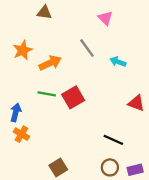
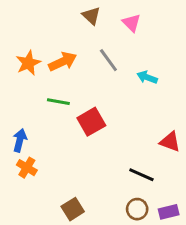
brown triangle: (44, 12) -> (91, 16), moved, turned 35
orange arrow: (50, 63) -> (63, 62), moved
green line: (47, 94) -> (58, 102), moved
red triangle: (136, 103) -> (170, 142), moved

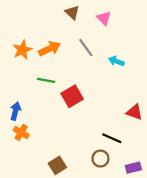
brown circle: (137, 209) -> (100, 159), moved

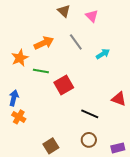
orange star: (22, 50) -> (20, 58), moved
cyan arrow: (116, 61) -> (103, 54), turned 128
black line: (112, 138) -> (90, 114), moved

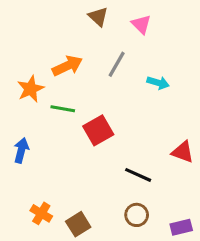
gray line: (76, 42) -> (117, 64), turned 66
cyan arrow: (103, 54) -> (158, 83), turned 48
orange cross: (19, 117) -> (41, 213), moved

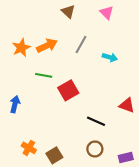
pink triangle: (141, 24) -> (107, 13), moved
orange star: (31, 89) -> (21, 48), moved

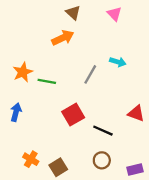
gray line: (81, 45) -> (90, 74), moved
orange arrow: (47, 46) -> (63, 38), moved
orange star: (21, 48) -> (23, 72), moved
red square: (68, 90) -> (73, 115), moved

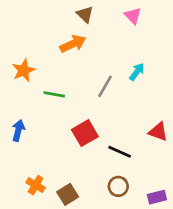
cyan arrow: (118, 62) -> (137, 72), turned -70
orange star: (23, 72) -> (24, 70), moved

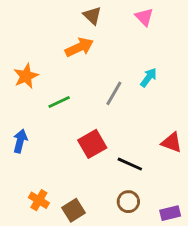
green line: (54, 94) -> (59, 102), turned -35

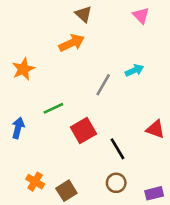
pink triangle: (144, 17) -> (141, 15), moved
cyan arrow: (149, 78) -> (134, 70), turned 30
green line: (59, 102) -> (53, 108), moved
black line: (130, 164) -> (117, 149), turned 35

